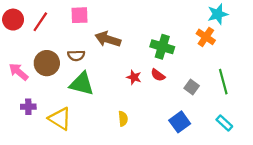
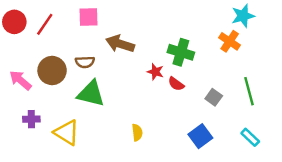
red star: (134, 77) -> (155, 72), moved

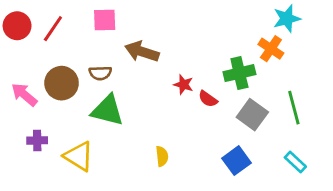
green cross: (181, 52) -> (239, 73), moved, turned -30
gray square: (214, 97) -> (252, 115), size x1.5

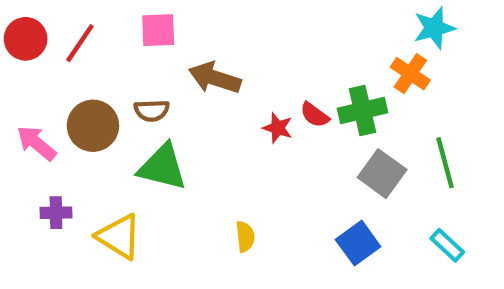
red semicircle: (208, 99) -> (315, 115), moved

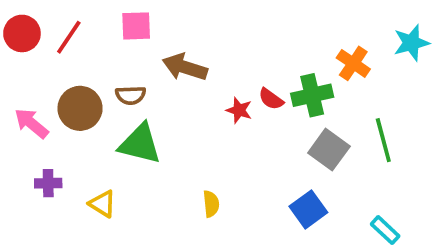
cyan star: (434, 28) -> (411, 43), moved
yellow triangle: (119, 237) -> (102, 204), size x0.7
cyan rectangle: (447, 245) -> (385, 230), moved

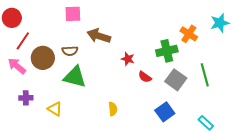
red line: (69, 37) -> (23, 41), moved
red semicircle: (271, 99) -> (145, 77), moved

